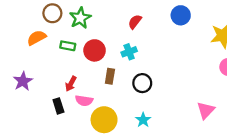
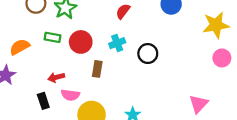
orange semicircle: (37, 38) -> (20, 47), moved
black circle: (142, 83) -> (148, 54), moved
red arrow: (71, 84) -> (56, 77), turned 48

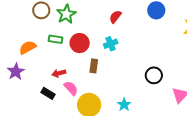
black circle: (148, 54) -> (154, 75), moved
pink semicircle: (70, 95) -> (71, 88), turned -140
black rectangle: (43, 101) -> (48, 93), turned -40

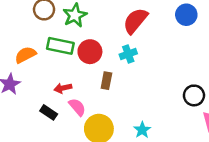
red semicircle: (115, 17) -> (135, 21), size x1.6
green rectangle: (56, 39) -> (60, 46), size x1.5
black circle: (154, 75) -> (194, 95), moved

